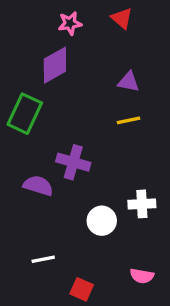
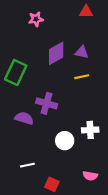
red triangle: (122, 18) -> (86, 12), moved, turned -40
pink star: (70, 23) -> (36, 19), moved
purple diamond: (55, 65) -> (56, 53), moved

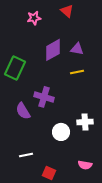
red triangle: (86, 12) -> (67, 11), moved, turned 40
purple semicircle: (24, 118) -> (23, 111), turned -138

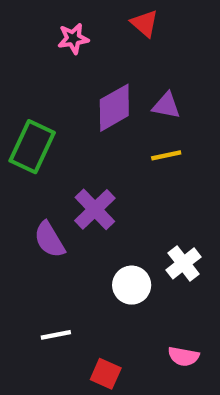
purple cross: (44, 97) -> (95, 209), turned 30
white cross: (85, 122) -> (184, 263), turned -35

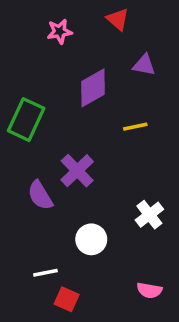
purple triangle: (166, 106) -> (144, 65), moved
white circle: (132, 285) -> (91, 239), moved
red square: (106, 374) -> (67, 299), moved

